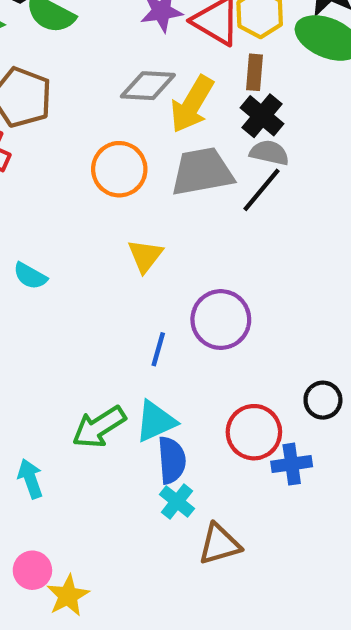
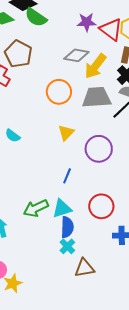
purple circle: (221, 320) -> (99, 149), moved
red circle: (254, 432) -> (101, 206), moved

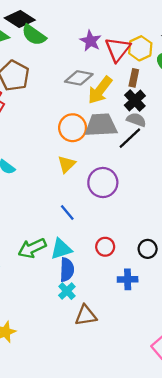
purple star: (87, 22) -> (91, 41), turned 30
red triangle: (111, 29) -> (118, 49), turned 30
orange circle: (59, 92) -> (73, 128), moved
blue line: (67, 176) -> (67, 213), turned -63
red circle: (101, 206) -> (105, 247), size x0.7

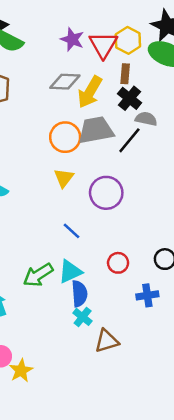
gray semicircle: (136, 120) -> (146, 119), moved

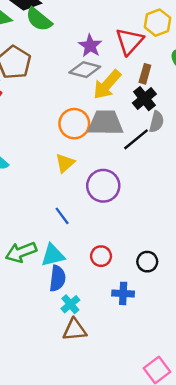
purple star: (72, 39) -> (90, 46), moved
yellow hexagon: (128, 40) -> (157, 23), moved
gray semicircle: (146, 119) -> (157, 122), turned 80
cyan cross: (83, 317) -> (70, 304), moved

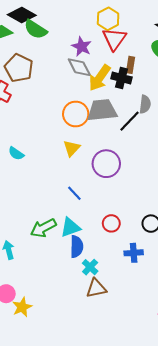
yellow hexagon: (157, 23) -> (108, 19), moved
gray diamond: (85, 70) -> (79, 67), turned 55
black cross: (144, 99) -> (121, 78), moved, turned -30

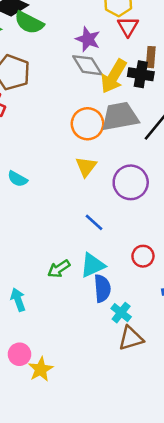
red triangle: (114, 39) -> (128, 26), size x0.7
green arrow: (43, 228) -> (59, 269), size x0.7

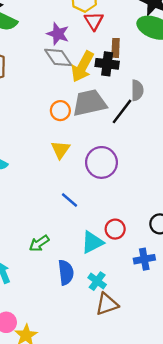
orange circle: (88, 124) -> (60, 111), size x0.7
cyan triangle: (93, 265) -> (92, 242), moved
blue semicircle: (102, 288) -> (66, 272), moved

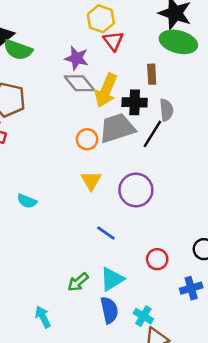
brown rectangle: (116, 48) -> (152, 74), moved
black cross: (107, 64) -> (135, 102), moved
cyan triangle: (92, 242) -> (112, 279), moved

